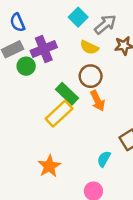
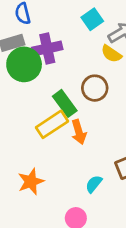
yellow semicircle: (89, 47) -> (111, 54), moved
green circle: (26, 66) -> (24, 64), size x1.6
orange arrow: (98, 101) -> (79, 132), moved

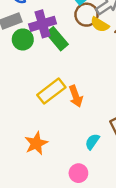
green circle: (24, 64) -> (23, 39), size x0.7
brown circle: (95, 88) -> (87, 15), moved
green rectangle: (65, 103) -> (57, 39), moved

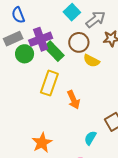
brown circle: (87, 15) -> (79, 42), moved
yellow semicircle: (100, 25) -> (91, 61), moved
yellow rectangle: (51, 91) -> (49, 83), moved, turned -30

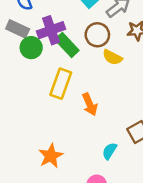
gray rectangle: (13, 39) -> (18, 29), turned 48

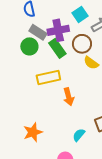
gray rectangle: (18, 29) -> (38, 32), moved
purple cross: (51, 30) -> (58, 30), moved
yellow rectangle: (61, 84) -> (48, 78), turned 50

